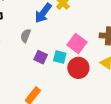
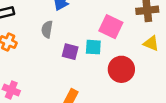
red circle: (78, 68) -> (121, 69), moved

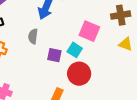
cyan square: (93, 47) -> (75, 50), turned 32
red circle: (121, 69) -> (79, 74), moved

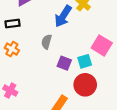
cyan square: (75, 50) -> (85, 61), turned 32

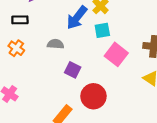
gray semicircle: (46, 42) -> (55, 44), turned 72
cyan square: (85, 61) -> (102, 30), moved

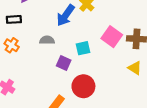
cyan square: (102, 30) -> (83, 48), moved
pink square: (116, 54) -> (112, 37), moved

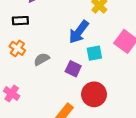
blue arrow: (66, 15) -> (79, 32), moved
gray semicircle: (47, 40) -> (42, 59), moved, turned -32

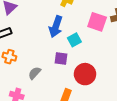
gray semicircle: (42, 59) -> (35, 73), moved

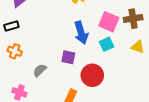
blue arrow: (56, 27) -> (81, 33), moved, turned -40
cyan square: (74, 40) -> (107, 44), moved

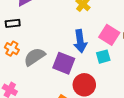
purple square: (68, 57) -> (64, 63), size x1.5
gray semicircle: (40, 70) -> (35, 57), moved, size x1.5

